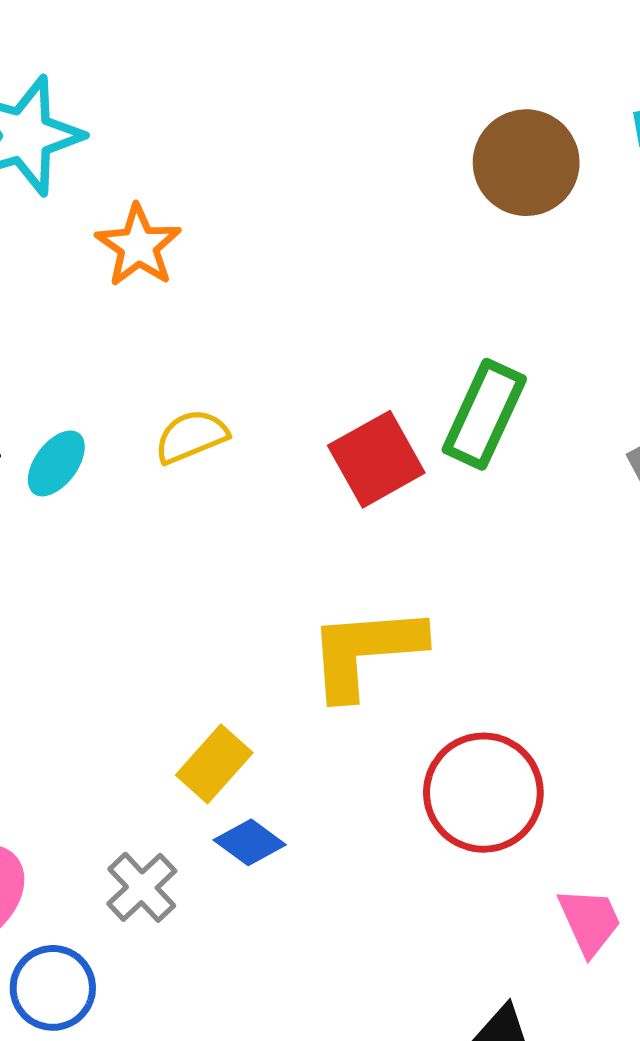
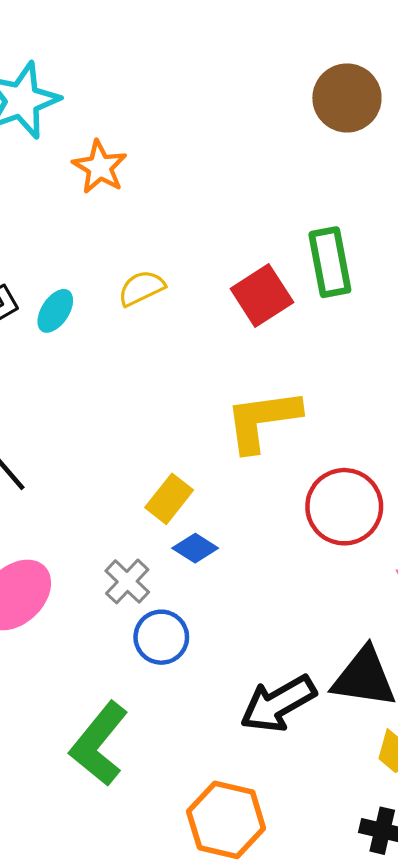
green rectangle: (484, 414) -> (330, 262), turned -32
blue circle: (53, 988) -> (161, 637), moved

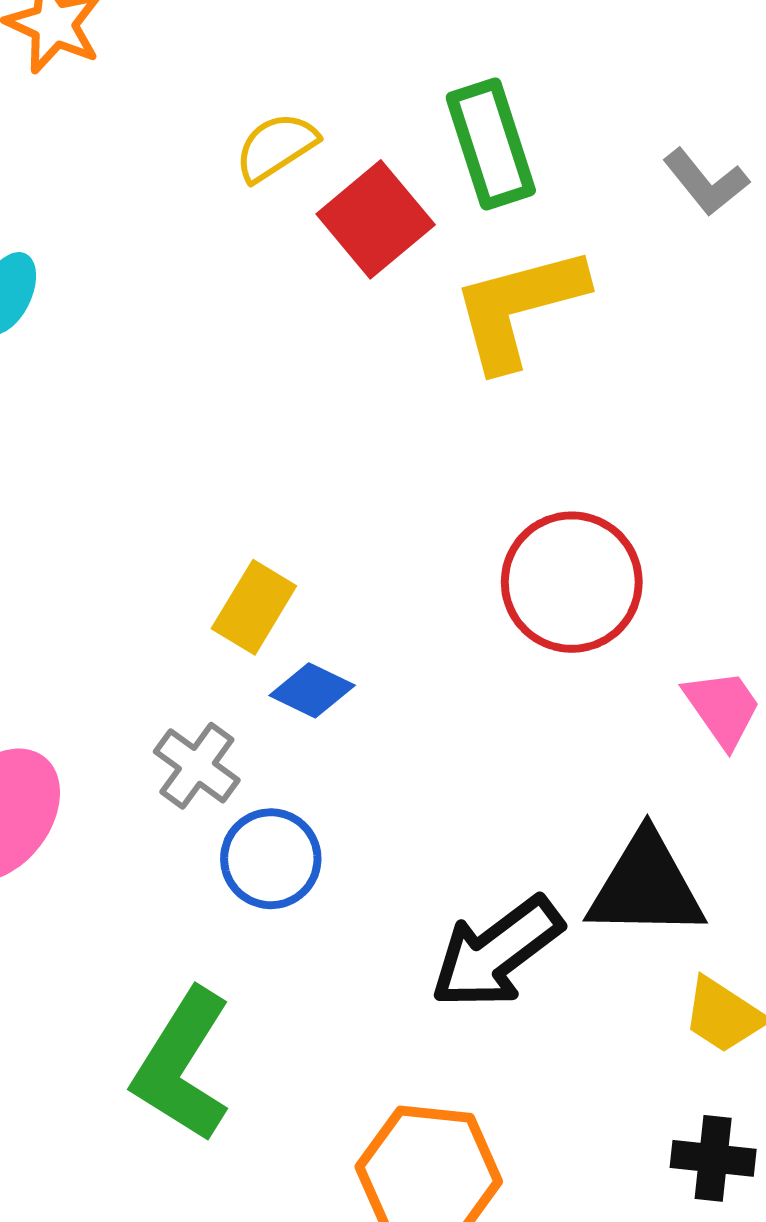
yellow semicircle: (141, 288) -> (276, 147), moved
yellow L-shape: (262, 420) -> (519, 308), moved

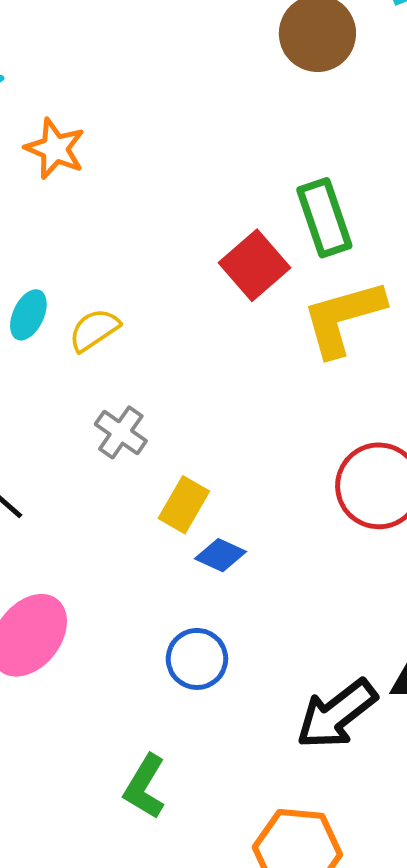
yellow semicircle: (276, 147) -> (94, 330), moved
gray cross: (197, 766) -> (121, 432), moved
green L-shape: (182, 1065) -> (145, 787), size x0.7

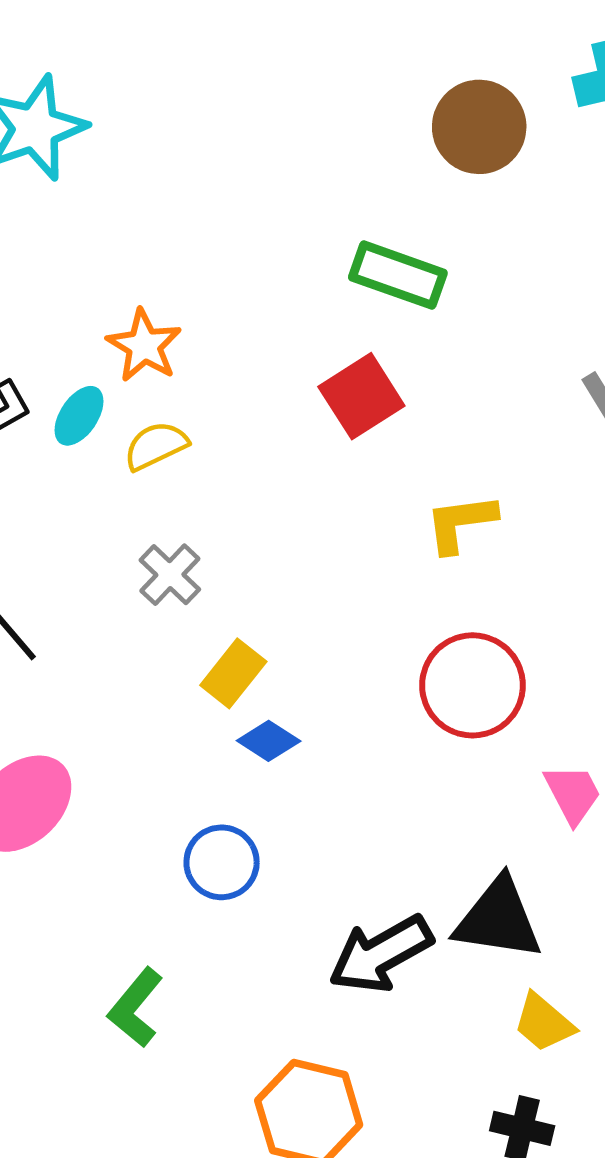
orange star: (55, 149) -> (144, 346), moved
green rectangle: (324, 218) -> (398, 275), moved, turned -60
yellow L-shape: (343, 318) -> (461, 523), moved, size x0.7

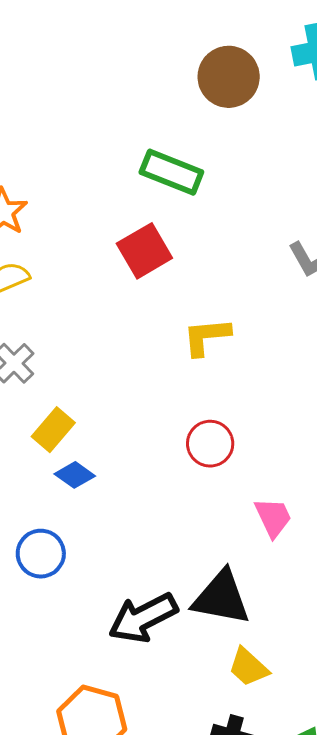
red circle: (472, 685) -> (210, 444), size x0.7

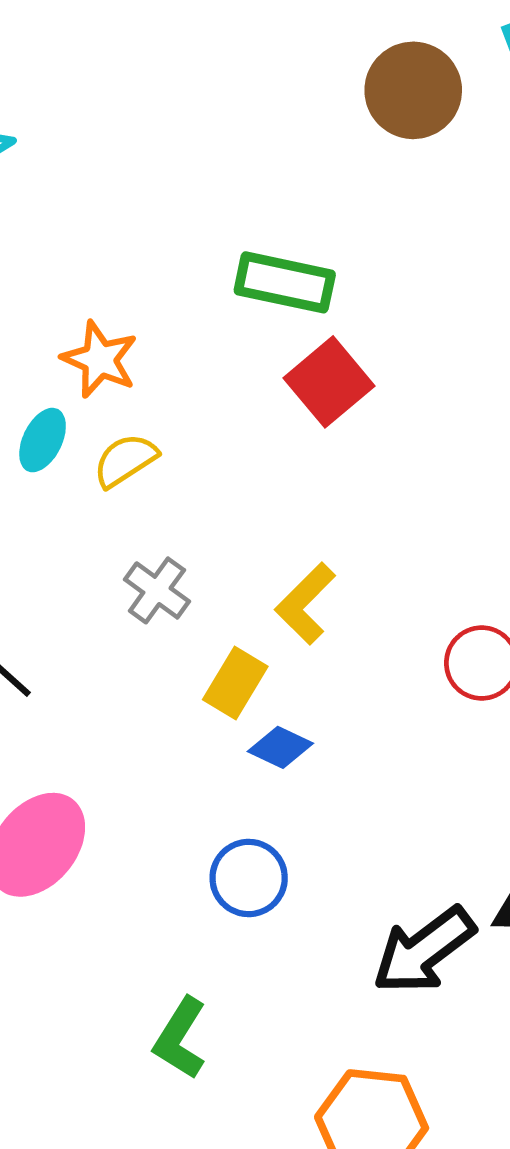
green rectangle: (171, 172) -> (285, 282), moved
yellow L-shape: (206, 337) -> (305, 603), moved, turned -30

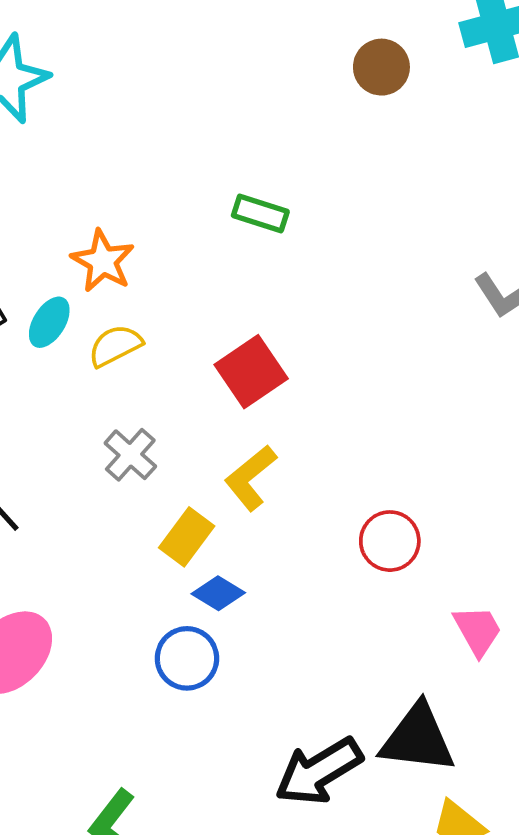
brown circle: (413, 90) -> (381, 67), size x0.7
green rectangle: (285, 282) -> (260, 213), size x0.7
red square: (329, 382) -> (251, 372), moved
blue circle: (249, 878) -> (187, 658), moved

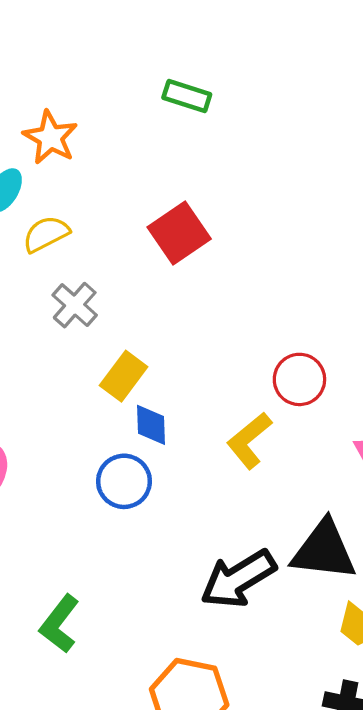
yellow semicircle: (115, 346) -> (46, 234), moved
yellow L-shape: (251, 478) -> (249, 441), moved
blue diamond: (218, 593) -> (151, 425), turned 57

